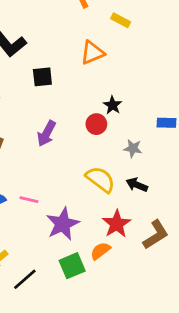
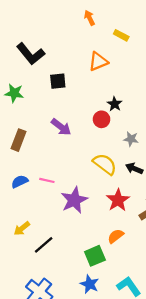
purple arrow: (46, 134) -> (61, 127), turned -80
orange semicircle: (100, 251) -> (116, 236), moved
green square: (72, 266) -> (95, 256), moved

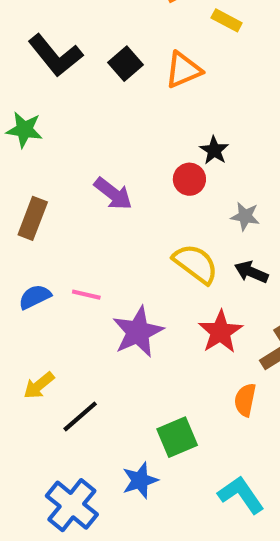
black square: (58, 81) -> (125, 64), moved, turned -35
orange semicircle: (116, 236) -> (245, 400), moved, turned -42
blue star: (90, 284) -> (140, 480), moved, turned 30

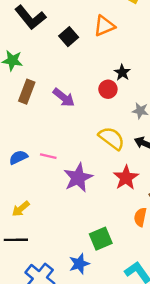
black square: (125, 64) -> (69, 37), moved
brown rectangle: (33, 218) -> (27, 92), moved
black line: (80, 416) -> (16, 240), moved, turned 40

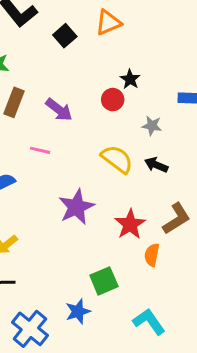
pink line: (48, 156) -> (40, 150), moved
red star: (126, 178) -> (130, 224), moved

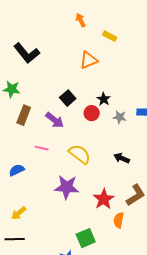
black square: (65, 36) -> (68, 98), moved
gray star: (152, 126) -> (120, 117), moved
yellow semicircle: (117, 159) -> (80, 154), moved
purple star: (76, 207) -> (67, 187), turned 30

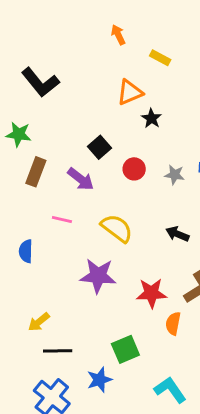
black star: (104, 99) -> (151, 118), moved
blue semicircle: (17, 170) -> (26, 251), turned -63
red star: (104, 199) -> (151, 293), turned 30
yellow arrow: (19, 213) -> (39, 322), moved
black line: (15, 239) -> (58, 351), moved

